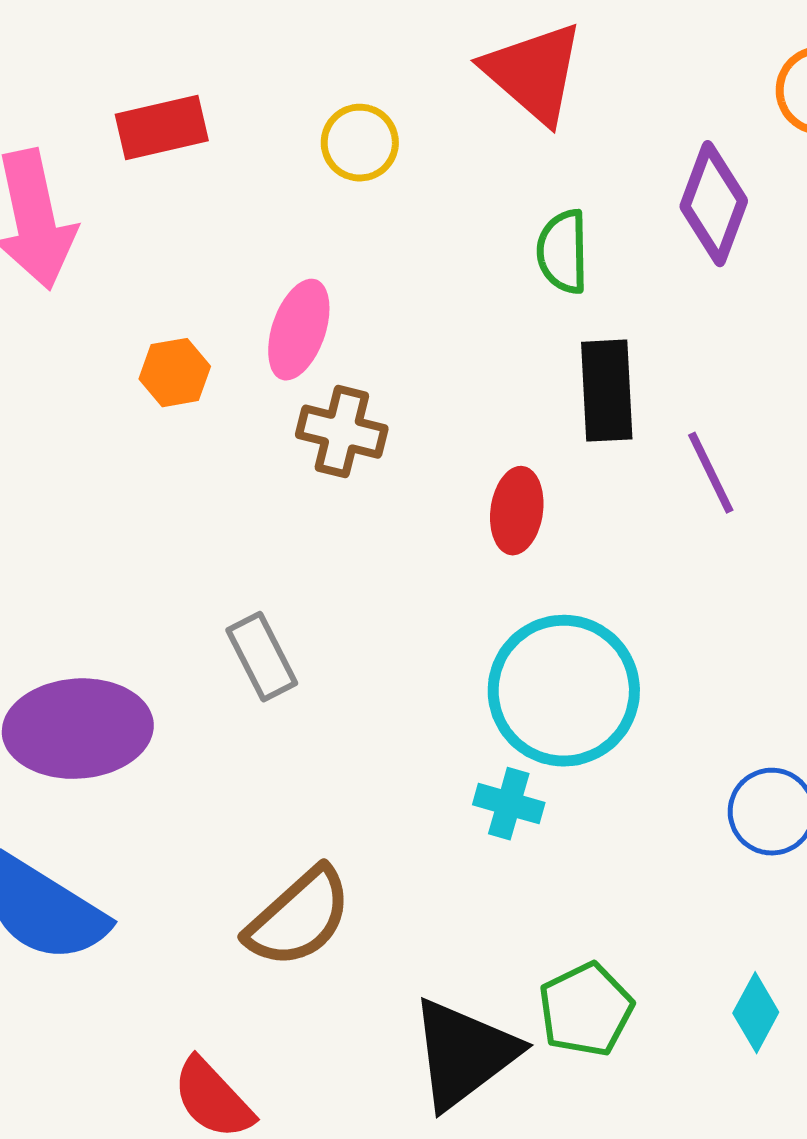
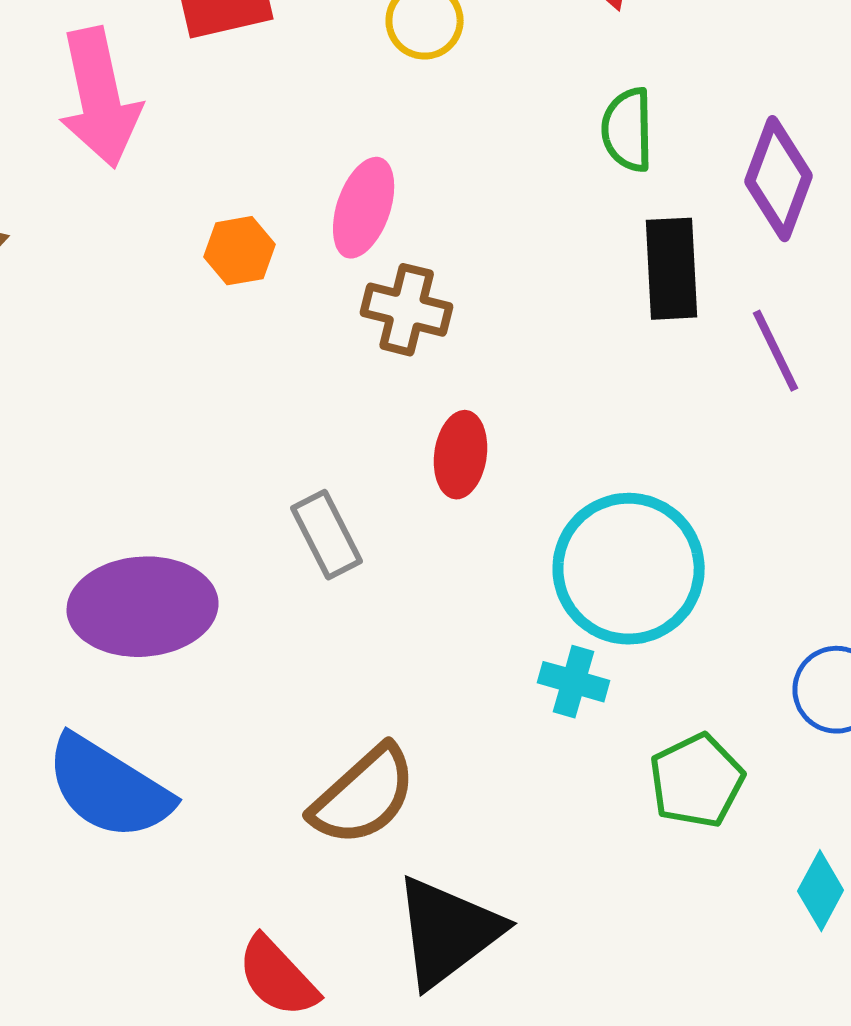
purple diamond: (714, 204) -> (779, 179), moved
red ellipse: (517, 511) -> (461, 455), moved
green pentagon: (586, 1010) -> (697, 781), moved
black triangle: (464, 1054) -> (448, 932), moved

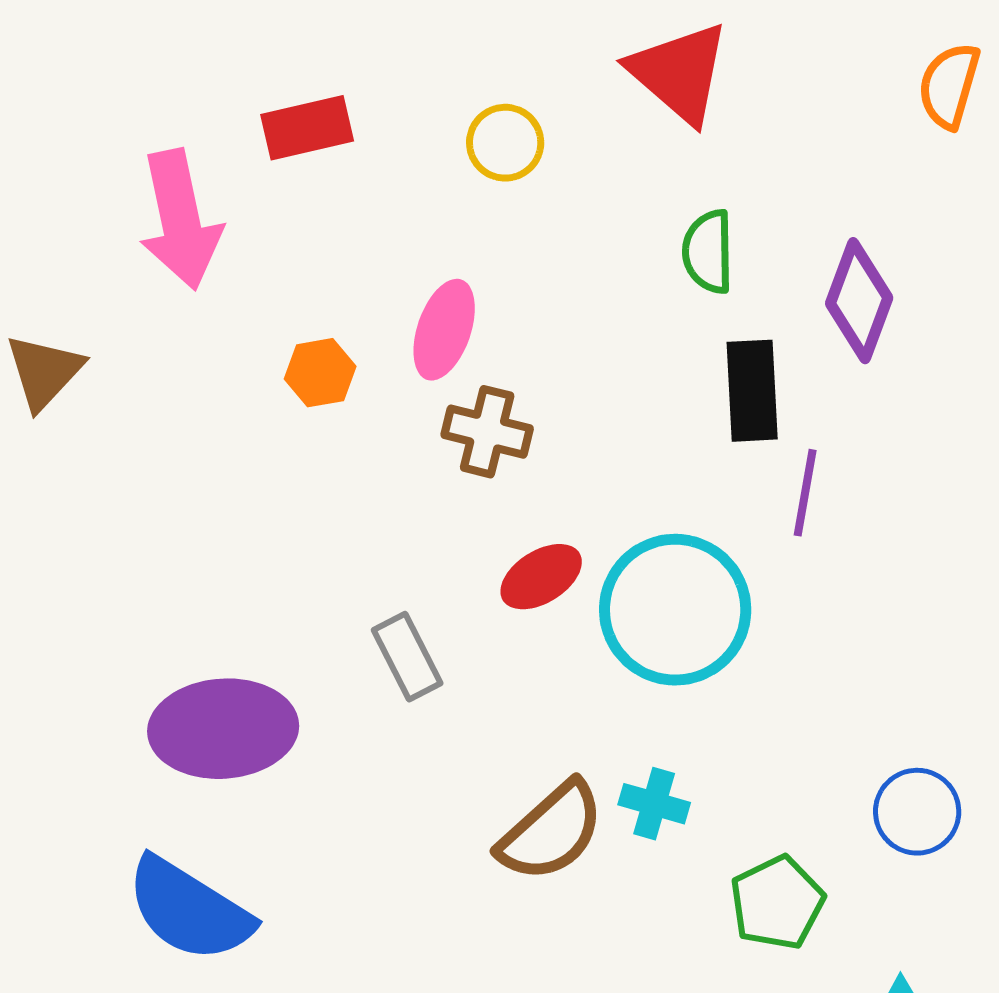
purple line: (776, 351) -> (805, 493), moved, turned 36
red ellipse: (461, 455) -> (541, 577), turned 50
cyan circle: (629, 569) -> (675, 610), moved
brown semicircle: (364, 796) -> (551, 832), moved

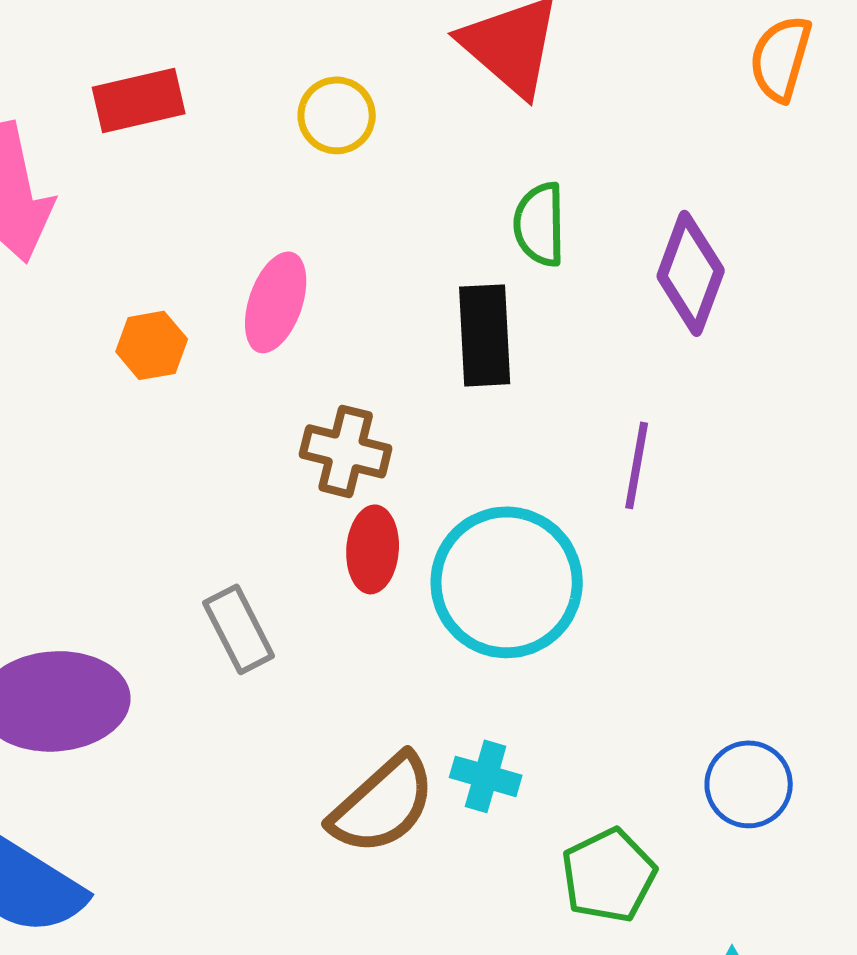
black rectangle: (752, 391) -> (485, 335), moved
brown cross: (487, 432) -> (346, 451), moved
red ellipse: (541, 577) -> (373, 549), turned -54

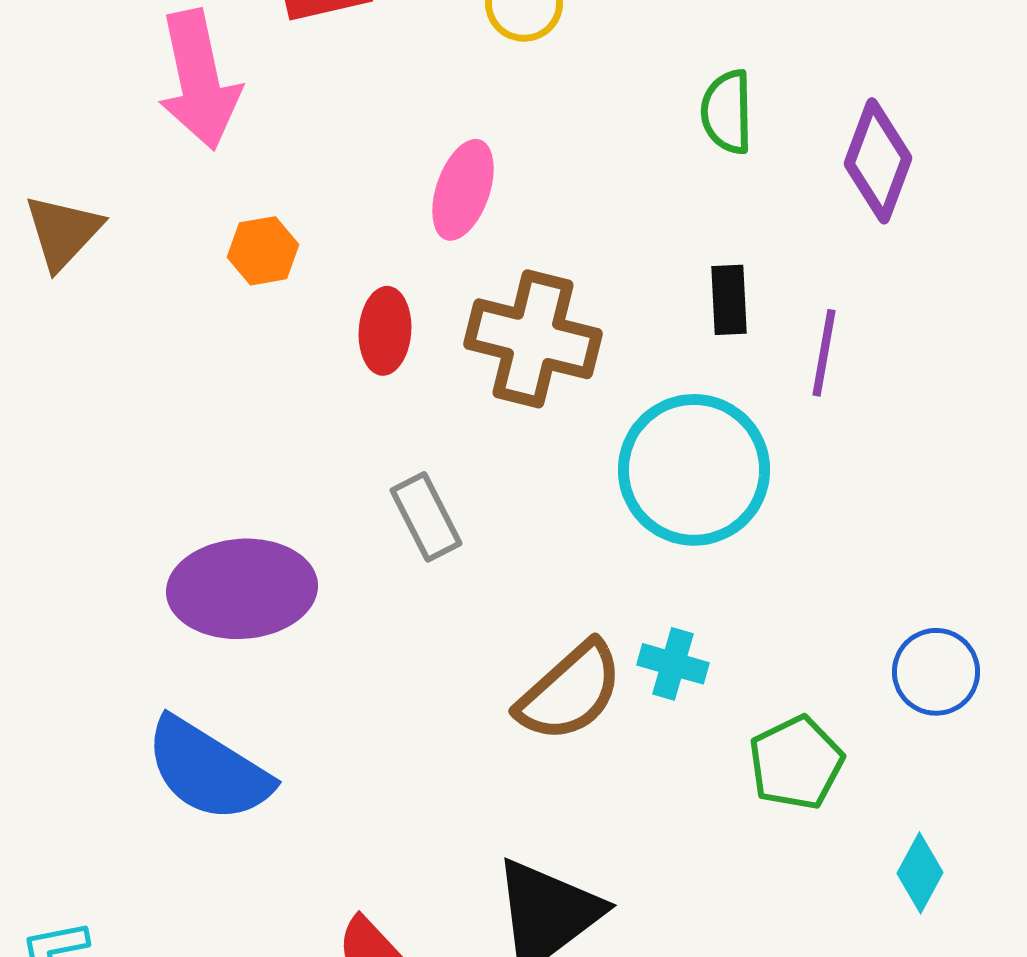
black rectangle: (485, 335) -> (729, 300), moved, size x0.7
orange hexagon: (152, 345) -> (263, 251), moved
brown cross: (346, 451) -> (533, 339), size x1.5
red ellipse: (373, 549) -> (385, 331), moved

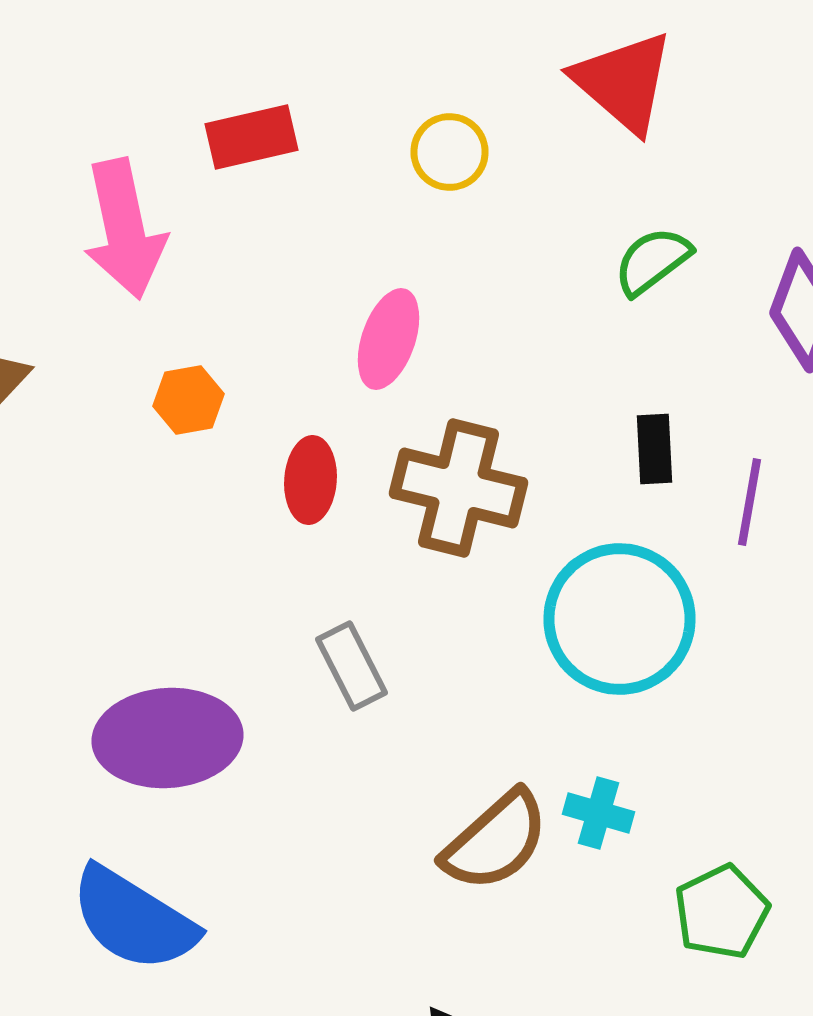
green semicircle: (727, 112) -> (652, 261), turned 54

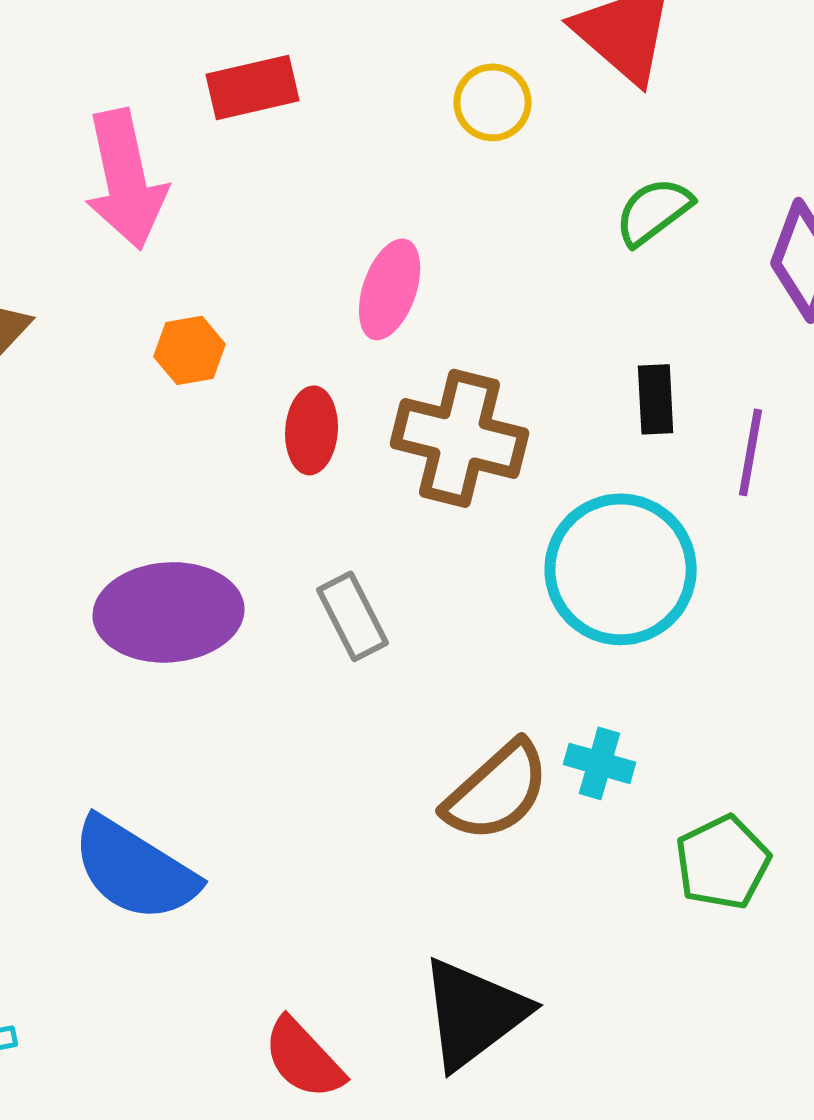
yellow circle: (450, 152) -> (493, 102), moved
purple ellipse: (168, 738) -> (169, 612), moved

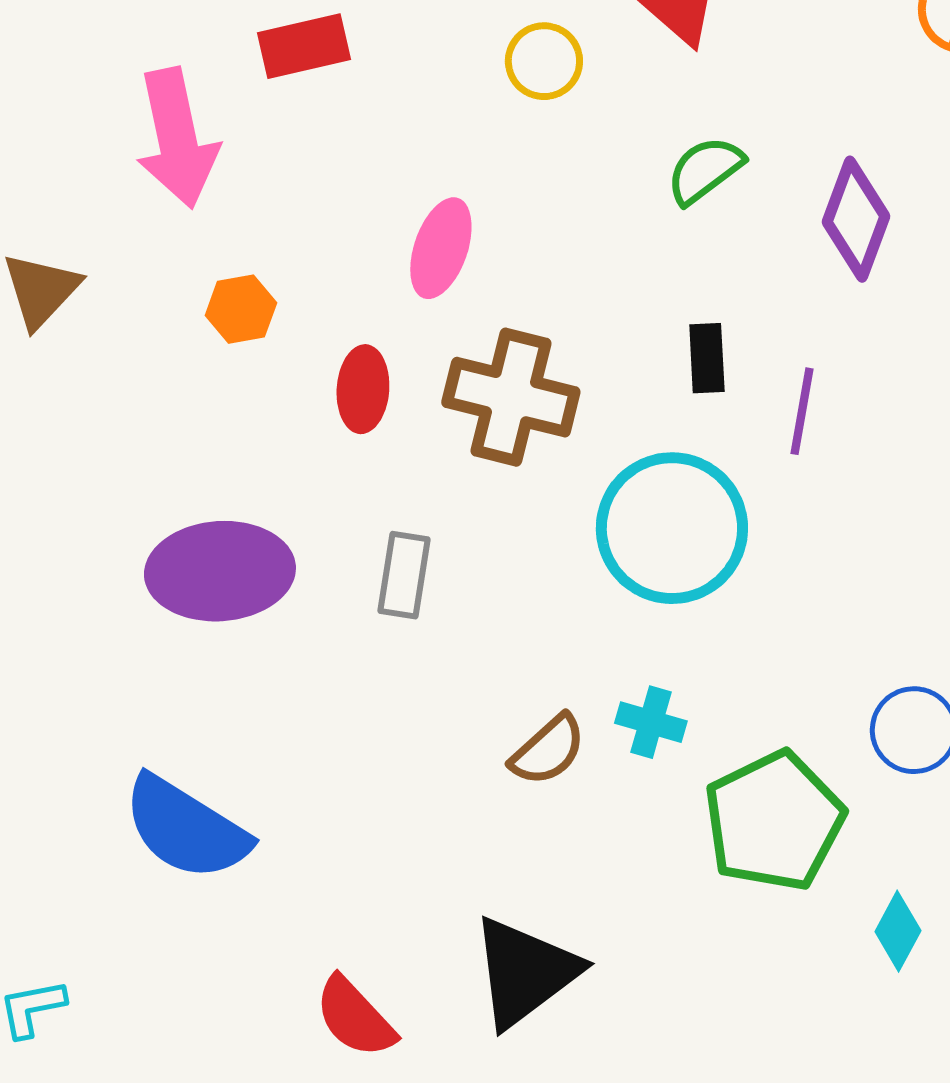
gray rectangle: (353, 616) -> (404, 575), turned 36
brown semicircle: (497, 791) -> (548, 750), size x0.7
green pentagon: (723, 862) -> (774, 821), size x1.5

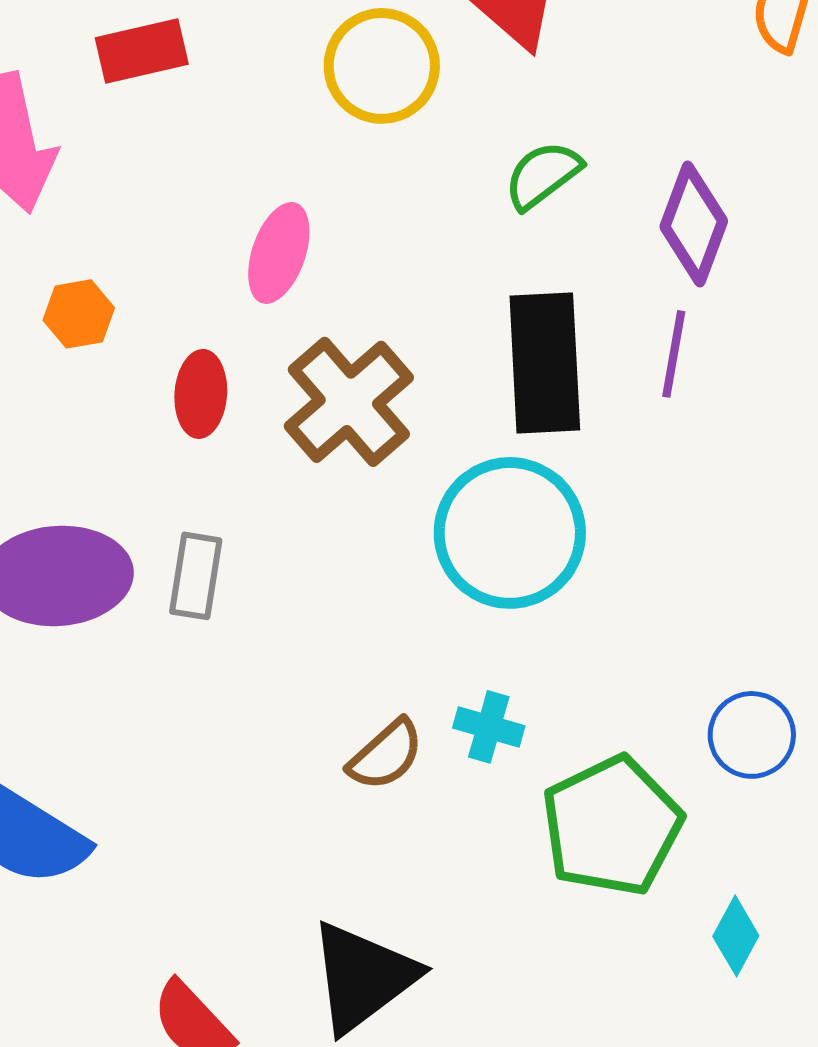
yellow circle: (544, 61) -> (382, 66), size x1.5
black rectangle: (707, 358) -> (545, 363), size x2.0
brown cross: (511, 397) -> (349, 402), turned 35
purple line: (802, 411) -> (674, 354), moved
gray rectangle: (404, 575) -> (196, 576), moved

